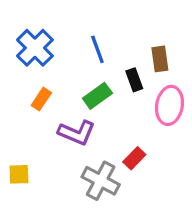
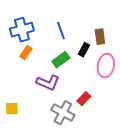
blue cross: (35, 48) -> (22, 30), turned 30
black rectangle: (134, 80) -> (84, 50), turned 48
orange rectangle: (41, 99) -> (26, 53), moved

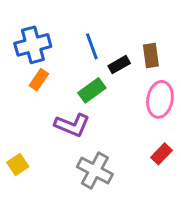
black rectangle: (84, 50) -> (119, 65), moved, turned 32
red rectangle: (84, 99) -> (161, 154), moved
yellow square: (12, 109) -> (18, 164), turned -32

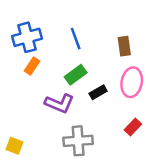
black rectangle: (119, 65) -> (98, 92), moved
yellow square: (18, 164) -> (15, 146), moved, turned -35
gray cross: (95, 171) -> (78, 141), turned -32

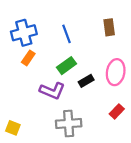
brown rectangle: (124, 46) -> (109, 27), moved

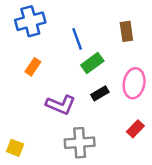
blue cross: (24, 33) -> (30, 21), moved
green rectangle: (66, 66) -> (92, 63), moved

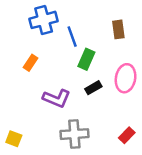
blue cross: (30, 21) -> (44, 20), moved
green rectangle: (92, 63) -> (86, 59), turned -30
red rectangle: (135, 129) -> (127, 135), moved

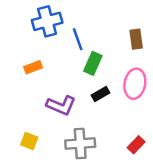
brown rectangle: (118, 29) -> (136, 39), moved
orange rectangle: (30, 63) -> (33, 67), turned 35
yellow square: (14, 139) -> (29, 141), moved

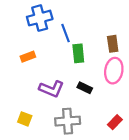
brown rectangle: (136, 39) -> (113, 44), moved
green rectangle: (93, 63) -> (78, 53), turned -30
black rectangle: (101, 94) -> (85, 88), moved, turned 56

